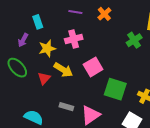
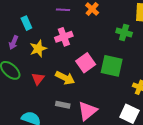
green cross: (134, 40) -> (124, 32), turned -35
yellow arrow: (63, 70) -> (65, 78), moved
green square: (115, 89) -> (112, 66), moved

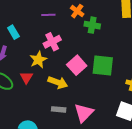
green cross: (124, 32) -> (92, 25), moved
yellow star: (38, 49) -> (38, 60), moved
red triangle: (38, 79) -> (26, 77), moved

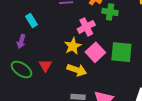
pink cross: (52, 42) -> (86, 27), moved
yellow star: (38, 60) -> (73, 46), moved

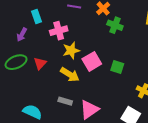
pink cross: (86, 27) -> (59, 31), moved
green square: (121, 52) -> (117, 67), size x0.6
green ellipse: (22, 70) -> (16, 62), turned -70

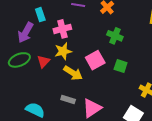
green cross: (115, 25) -> (115, 36), moved
purple arrow: (22, 35) -> (25, 33), size x1.5
yellow star: (71, 50) -> (63, 51), moved

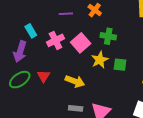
yellow star: (63, 51) -> (100, 60), moved
pink square: (95, 60) -> (81, 43), moved

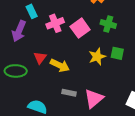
yellow star: (100, 60) -> (97, 57), moved
green ellipse: (20, 80) -> (16, 71), moved, turned 30
yellow arrow: (75, 81) -> (60, 65), moved

